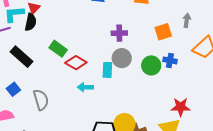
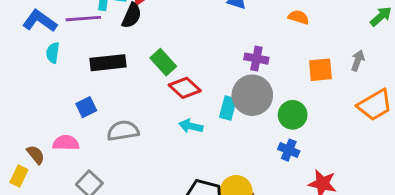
black rectangle: (22, 57) -> (108, 63), turned -60
gray circle: (122, 58) -> (252, 95), size x1.4
blue cross: (170, 60) -> (289, 150), moved
gray semicircle: (41, 100) -> (123, 131), turned -95

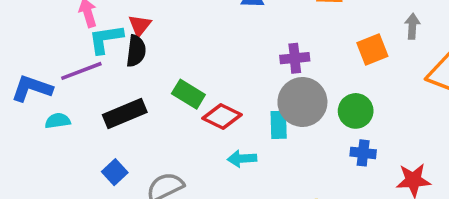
cyan semicircle: (53, 53) -> (58, 121), turned 90

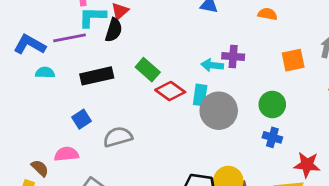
gray circle: (302, 102) -> (219, 111), moved
cyan rectangle: (279, 125) -> (200, 95), moved
cyan arrow: (242, 159) -> (212, 65), moved

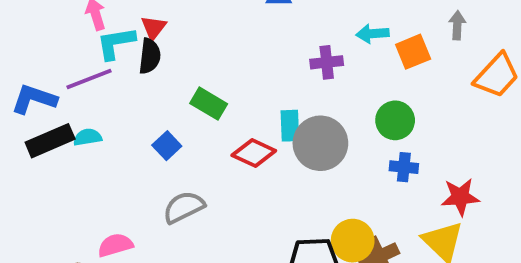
cyan arrow: (212, 65) -> (372, 34), moved
cyan semicircle: (45, 73) -> (88, 137), moved
black rectangle: (97, 76) -> (50, 141), moved
red diamond: (170, 91) -> (254, 153), moved
blue square: (81, 119) -> (167, 146), moved

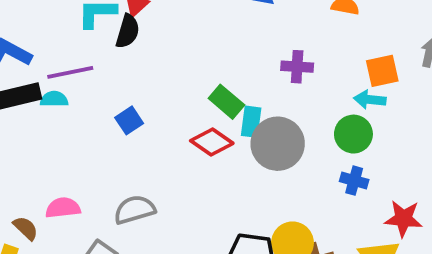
cyan arrow: (372, 34) -> (370, 100), moved
purple line: (89, 79) -> (70, 72), moved
green rectangle: (209, 104) -> (226, 102), moved
gray semicircle: (184, 207) -> (135, 210), moved

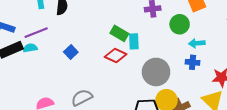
cyan arrow: (370, 100) -> (197, 43), moved
green circle: (353, 134) -> (180, 24), moved
gray circle: (278, 144) -> (156, 72), moved

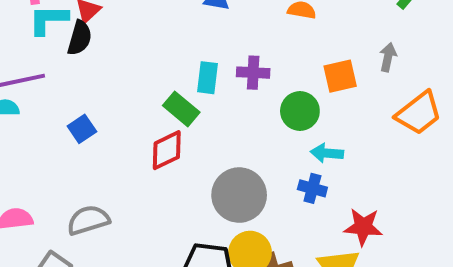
cyan rectangle: (134, 41) -> (208, 78), moved
red diamond: (116, 56) -> (167, 150), turned -60

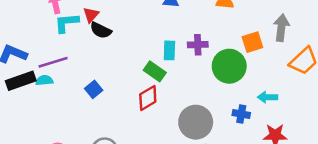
black semicircle: (80, 38) -> (101, 30), moved, turned 105
gray arrow: (388, 57) -> (281, 28), size x1.5
green circle: (300, 111) -> (229, 66), size x1.4
cyan arrow: (327, 153) -> (267, 97), moved

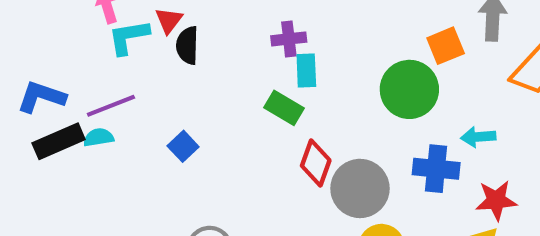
black semicircle: (101, 30) -> (187, 45), turned 70
purple cross: (198, 45) -> (289, 39), moved
red diamond: (148, 98) -> (316, 163), moved, turned -35
blue cross: (241, 114) -> (436, 169), size x1.5

